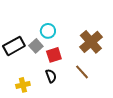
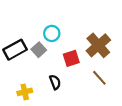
red square: (54, 55) -> (71, 58), moved
brown line: (82, 72) -> (99, 78), moved

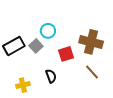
brown cross: (98, 45) -> (91, 42), turned -35

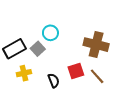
red square: (66, 54) -> (76, 71), moved
yellow cross: (23, 85) -> (24, 73), moved

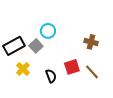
brown cross: (96, 45) -> (91, 42), size x0.6
yellow cross: (24, 73) -> (23, 69), turned -32

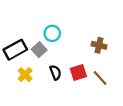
black semicircle: (51, 76) -> (55, 73), moved

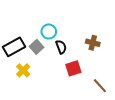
black semicircle: (55, 73) -> (61, 47), moved
brown line: (100, 78) -> (100, 86), moved

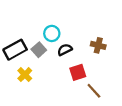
black semicircle: (61, 47) -> (65, 50), turned -96
brown line: (100, 86) -> (94, 91), moved

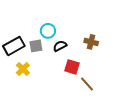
gray square: (39, 50) -> (36, 46), turned 32
red square: (78, 72) -> (72, 67), turned 35

